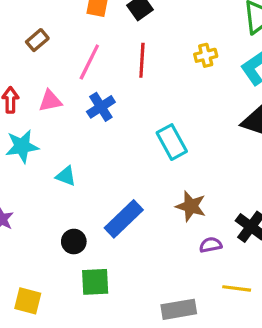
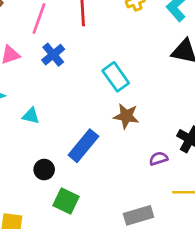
brown star: (191, 206) -> (126, 116), moved
green square: (95, 282) -> (66, 201), turned 35

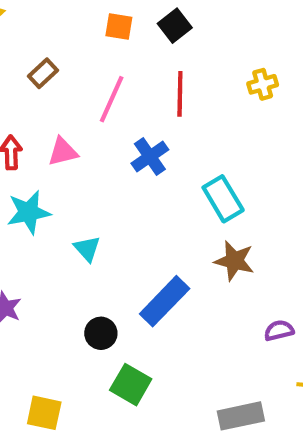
blue cross: (53, 55) -> (150, 156), moved
cyan triangle: (31, 116) -> (87, 249), turned 30

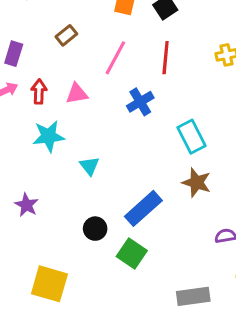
green square: (131, 385) -> (132, 253), moved
yellow square: (44, 413) -> (49, 284), size x1.4

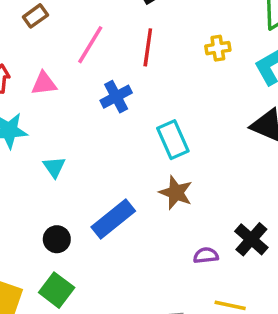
green square: (132, 253) -> (57, 290), moved

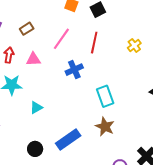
brown rectangle: (35, 16) -> (27, 29), moved
yellow cross: (218, 48) -> (134, 45), turned -32
cyan triangle: (54, 167) -> (36, 108), turned 32

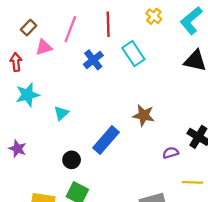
pink triangle: (33, 59) -> (44, 47), moved
cyan rectangle: (105, 96) -> (133, 54), moved

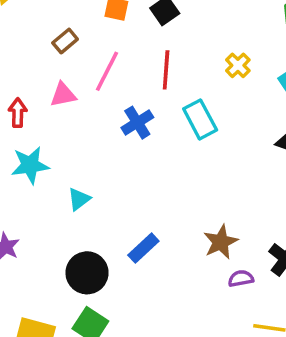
brown rectangle: (29, 28) -> (65, 41), moved
brown star: (144, 115) -> (221, 242), moved, turned 30
blue rectangle: (106, 140) -> (143, 248), size x0.7
black circle: (72, 160) -> (87, 273), size x1.5

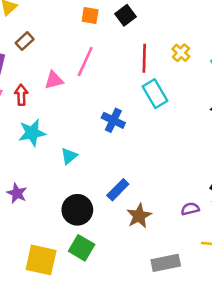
brown rectangle: (65, 41) -> (25, 41), moved
red line: (166, 70) -> (144, 58), moved
blue cross: (137, 123) -> (113, 120), moved, turned -30
brown star: (221, 242) -> (139, 216), moved

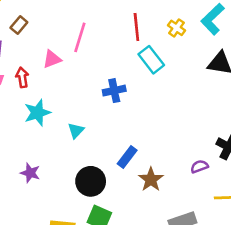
yellow cross: (181, 53) -> (176, 28), moved
blue cross: (113, 120) -> (114, 91), turned -30

